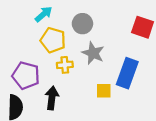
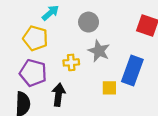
yellow pentagon: (53, 40) -> (35, 38), moved

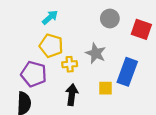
gray circle: (89, 22) -> (110, 18), moved
yellow pentagon: (35, 38) -> (51, 46), moved
black arrow: (58, 95) -> (72, 95), moved

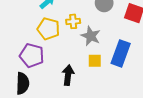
yellow cross: (70, 64) -> (73, 21), moved
yellow square: (106, 88) -> (95, 61), moved

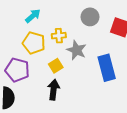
blue rectangle: (121, 53) -> (107, 68), turned -35
yellow square: (95, 61) -> (56, 66), moved, turned -32

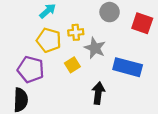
blue rectangle: (107, 68) -> (128, 67), turned -60
black arrow: (54, 90) -> (98, 93), moved

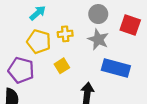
gray star: (95, 48) -> (98, 39), moved

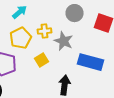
gray star: (98, 39) -> (64, 41), moved
yellow pentagon: (39, 42) -> (21, 38), turned 30

